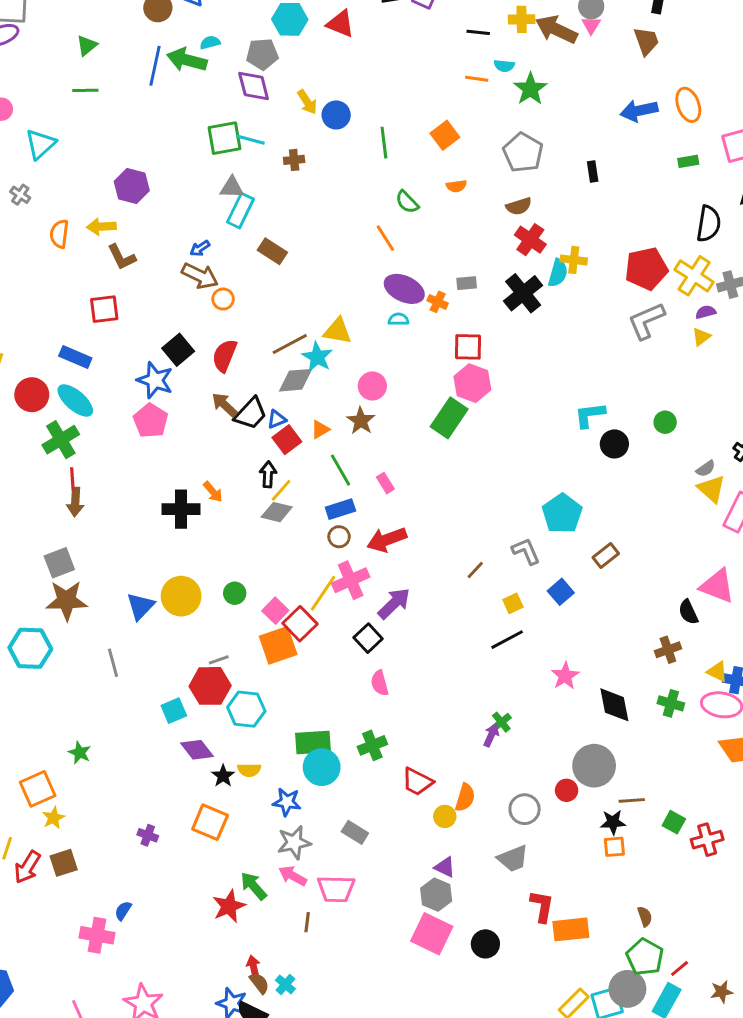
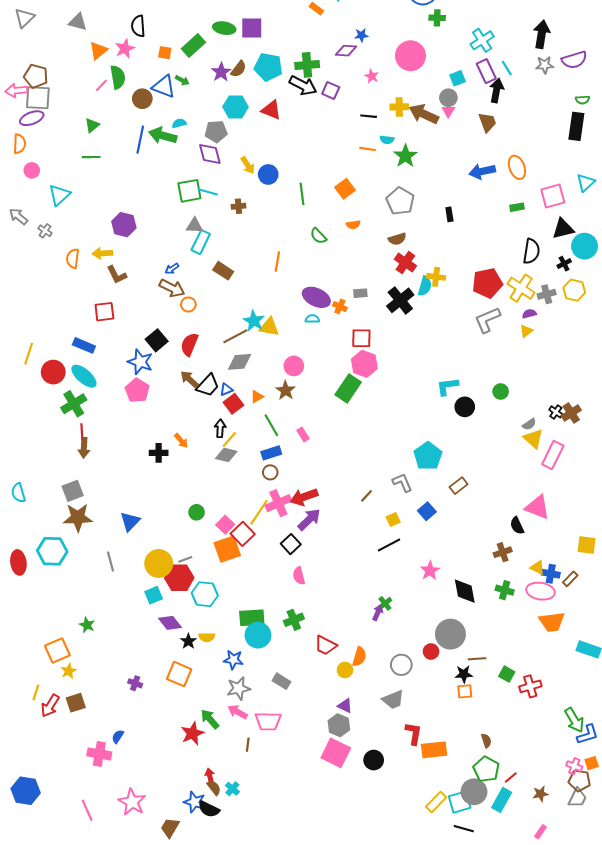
orange line: (385, 238) -> (277, 261), moved, turned 42
cyan star: (317, 357) -> (254, 321), moved
black cross: (181, 509) -> (159, 453), size x0.7
red arrow: (387, 540) -> (304, 497), moved
yellow circle: (181, 596) -> (159, 563), moved

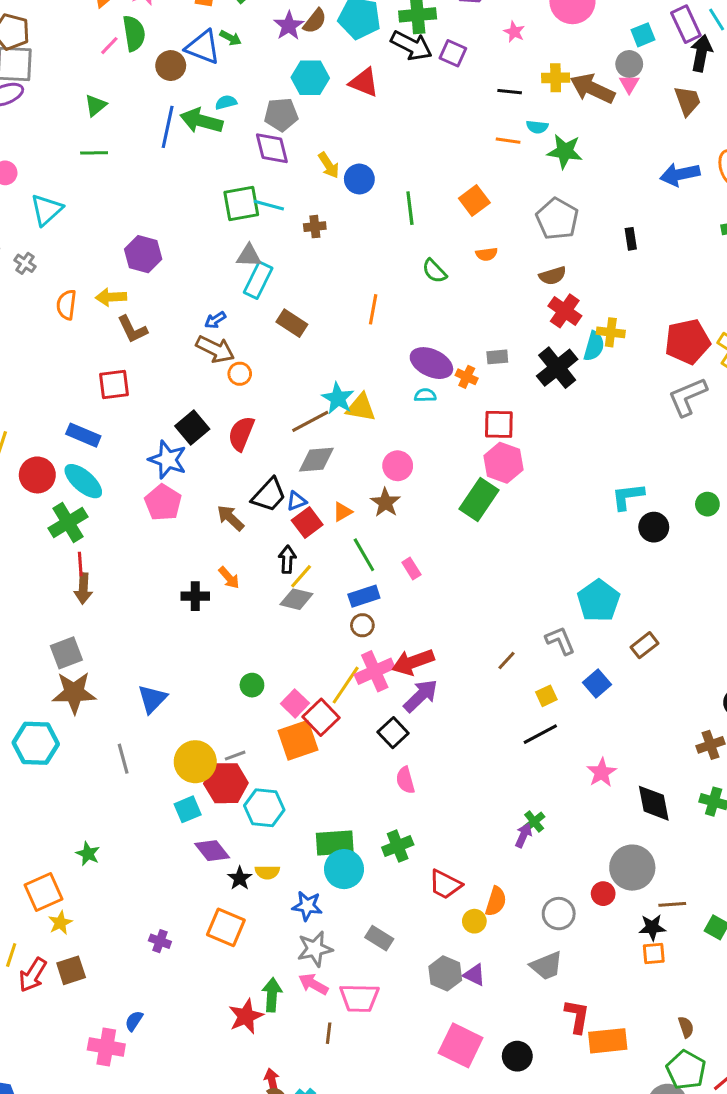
green star: (405, 156) -> (565, 151), turned -30
brown arrow: (189, 379) -> (231, 518), moved
green arrow: (210, 719) -> (272, 995), turned 45
gray hexagon: (339, 725) -> (445, 973), moved

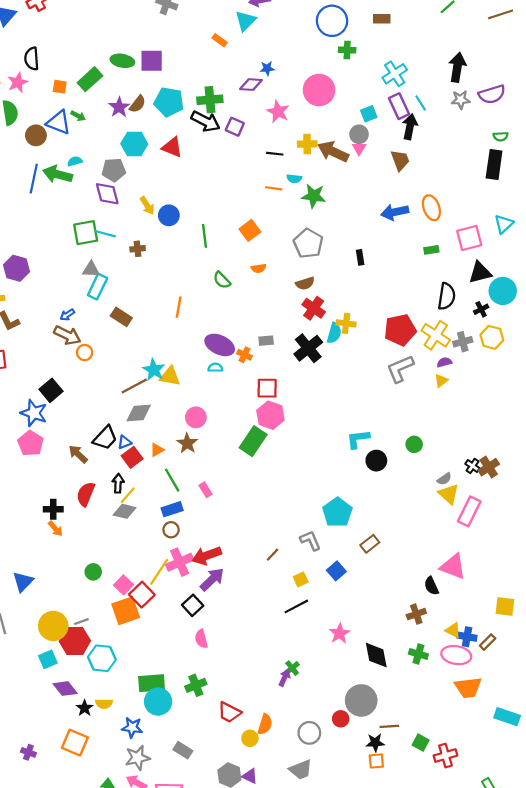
pink star: (514, 32) -> (278, 112), size x1.5
red semicircle: (241, 434) -> (86, 494), moved
orange arrow: (229, 578) -> (55, 529), moved

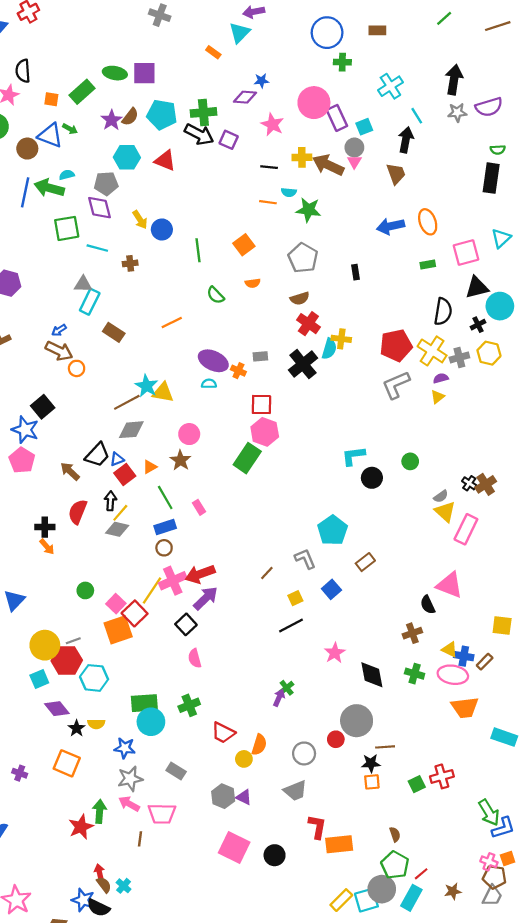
purple rectangle: (399, 106) -> (337, 118), moved
green square: (86, 233) -> (67, 228), moved
orange line: (179, 307) -> (172, 322), turned 54
green square: (421, 743) -> (417, 784), moved, turned 35

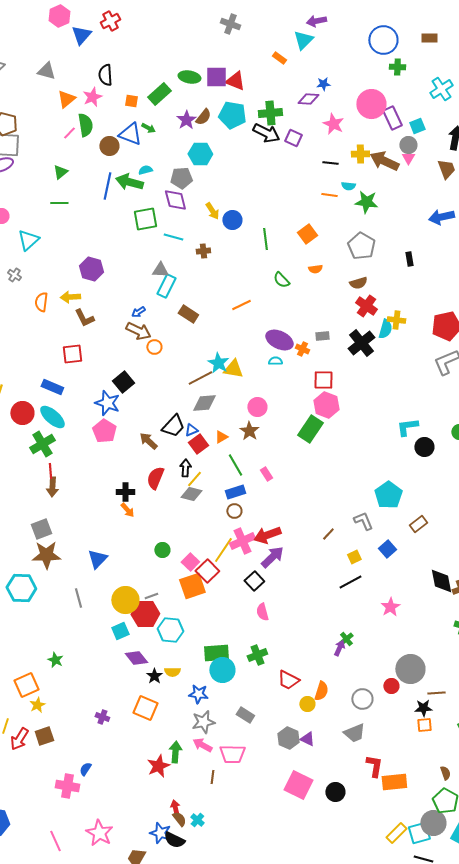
red triangle: (165, 161) -> (235, 81), moved
black diamond: (372, 675) -> (441, 581), moved

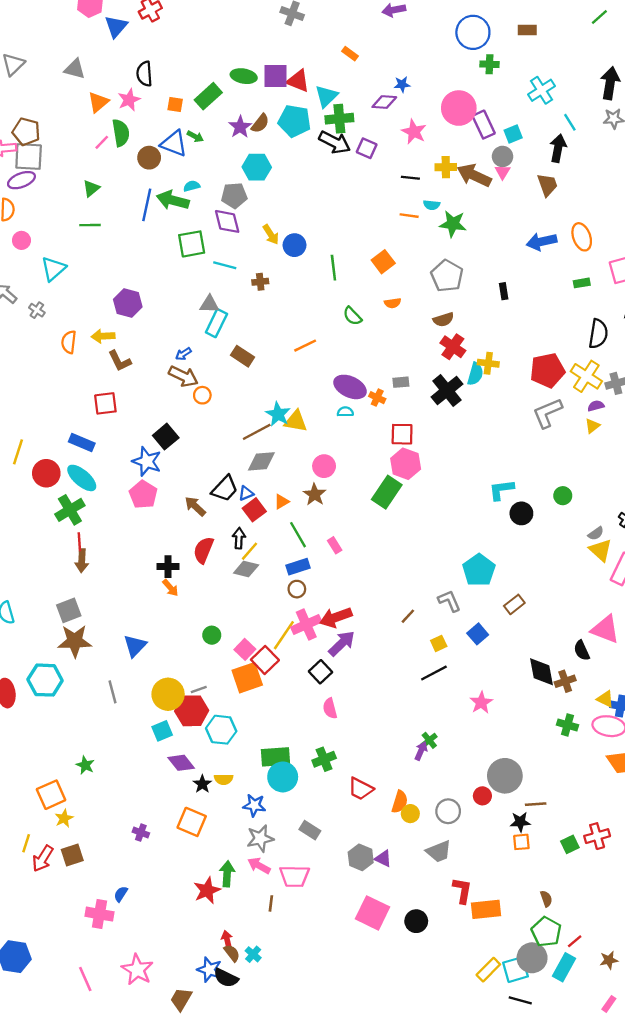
cyan triangle: (303, 40) -> (326, 96), moved
yellow circle: (307, 704) -> (410, 814), moved

